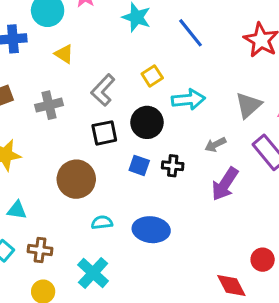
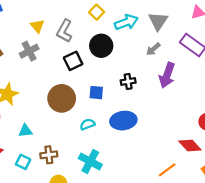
yellow triangle: (64, 54) -> (37, 26), moved, turned 32
gray triangle: (249, 105) -> (158, 21), moved
blue square: (139, 165) -> (96, 93), moved
black cross: (173, 166) -> (128, 81), moved

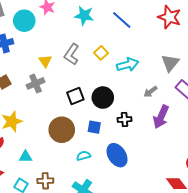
gray triangle: (158, 21) -> (170, 63), moved
gray L-shape: (64, 31) -> (72, 54), moved
black circle: (101, 46) -> (103, 98), moved
blue ellipse: (123, 121) -> (117, 155), turned 60

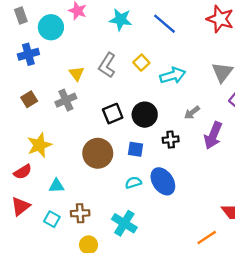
gray arrow: (150, 92) -> (192, 113), moved
cyan semicircle: (84, 156) -> (133, 183), moved

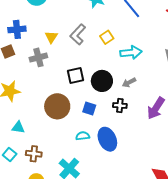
blue cross: (28, 54) -> (17, 29), moved
gray arrow: (192, 113) -> (129, 82), moved

